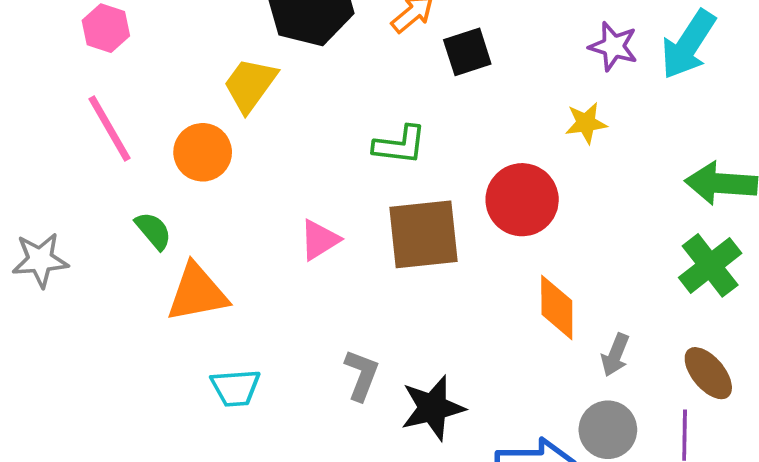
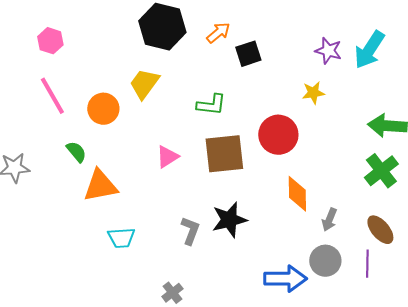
yellow trapezoid: (250, 85) -> (144, 84), moved
black star: (433, 408) -> (229, 220), moved

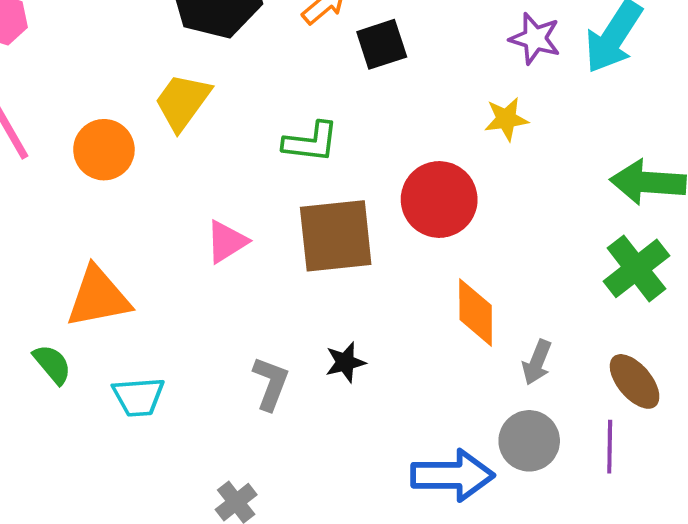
green semicircle: (76, 152) -> (52, 364), moved
black star: (229, 220) -> (345, 362), size x0.6

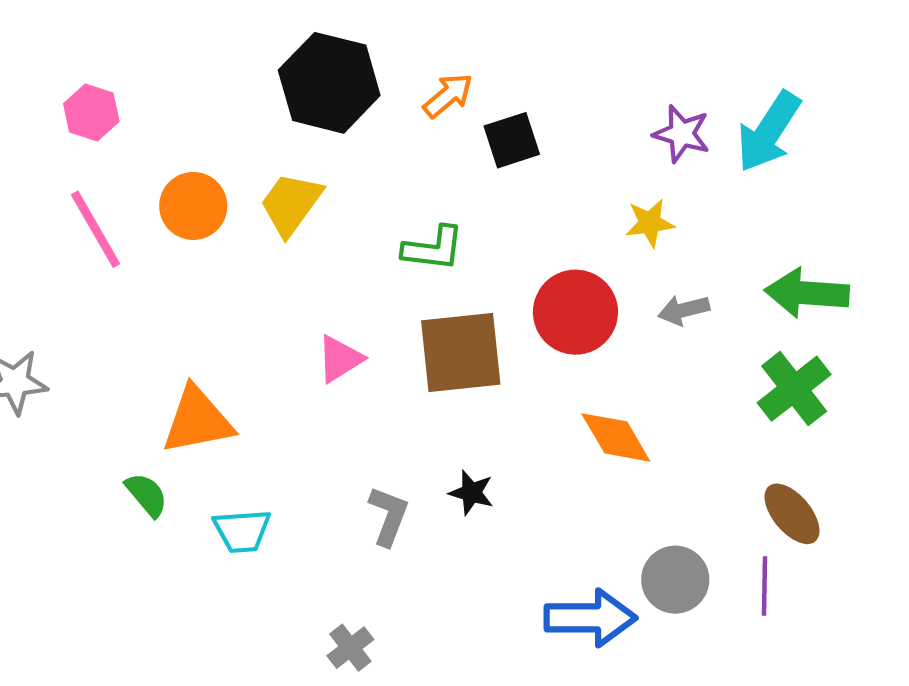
orange circle: (104, 150) -> (193, 206), moved
orange diamond: (476, 312) -> (616, 437), turned -30
black star: (345, 362) -> (471, 493), turned 30
gray arrow: (537, 362) -> (684, 310), moved, turned 54

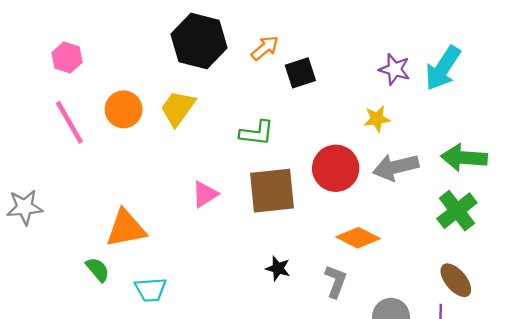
gray arrow: (684, 310) -> (396, 167), size x1.6
orange diamond: (616, 437) -> (358, 238), turned -33
gray L-shape: (389, 516) -> (336, 281), moved

